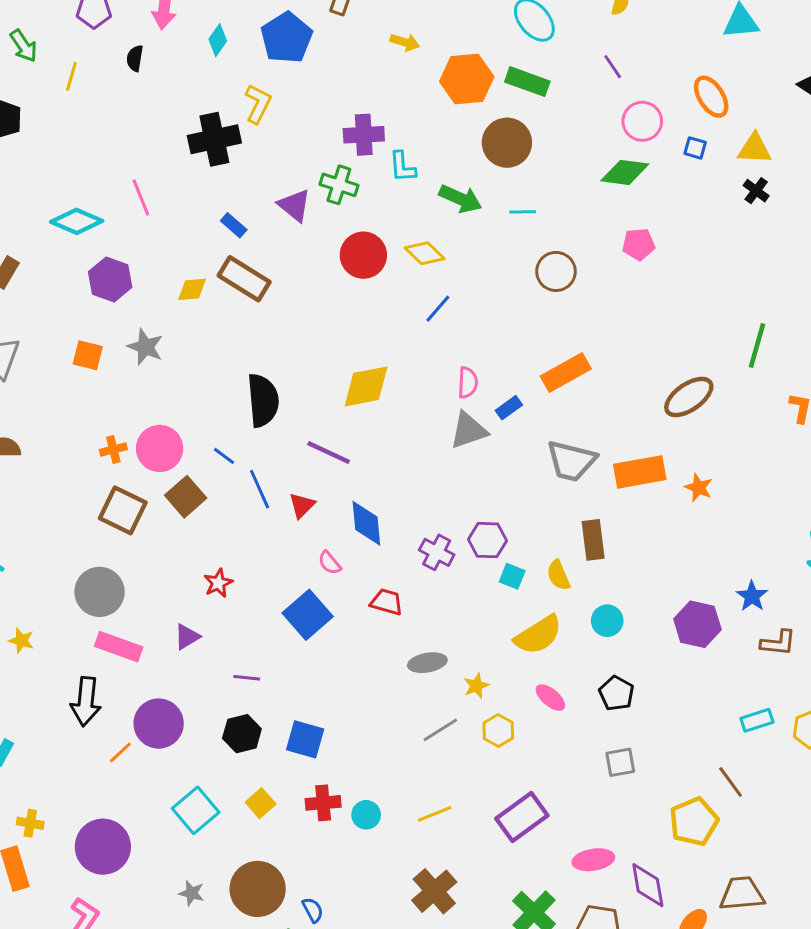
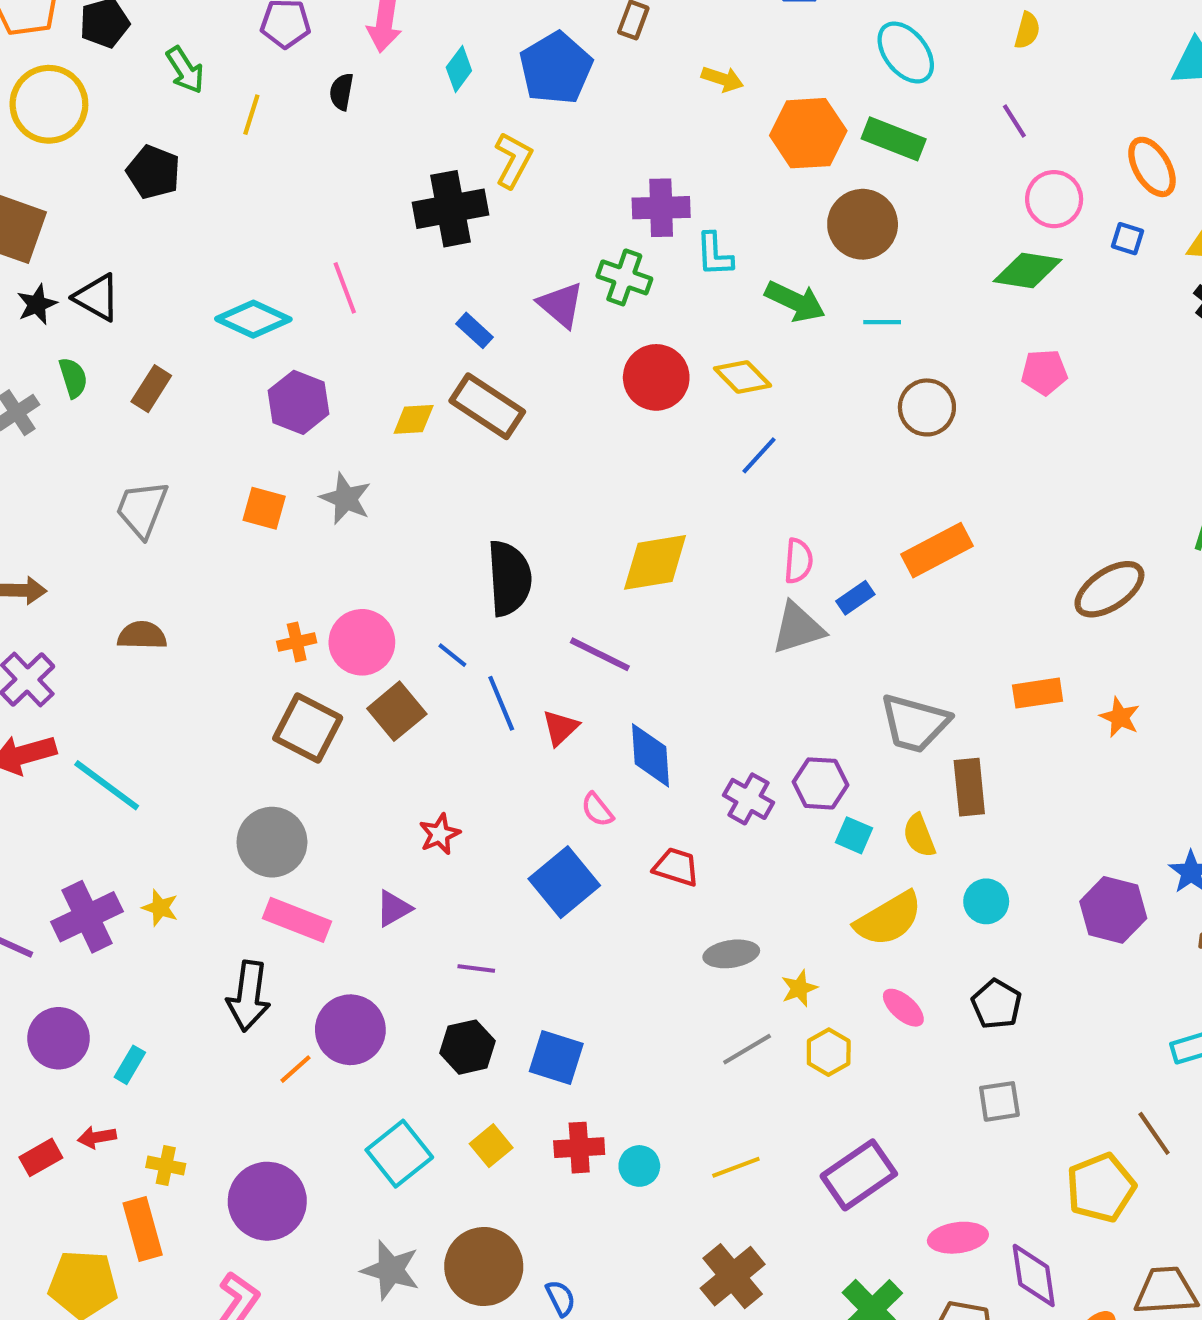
gray trapezoid: (571, 461) -> (915, 723), moved
orange rectangle: (640, 472) -> (1038, 693), size x0.7
gray star: (192, 893) -> (391, 1270), size x1.6

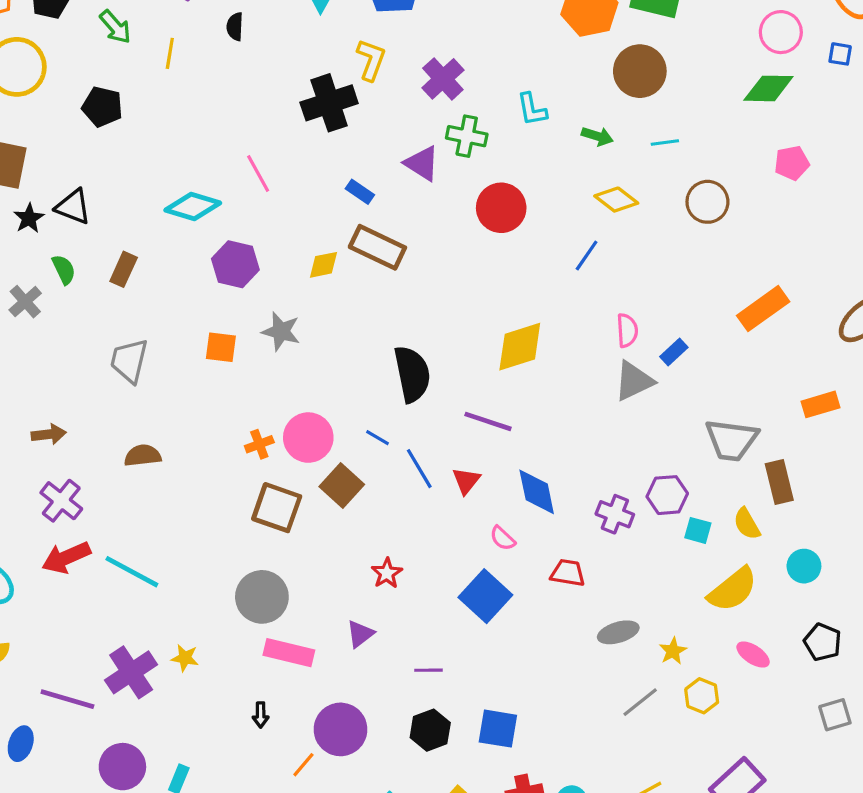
purple cross: (661, 208) -> (443, 79), moved, turned -33
green arrow: (795, 301) -> (597, 136), size x0.7
yellow diamond: (743, 377) -> (616, 200), moved
orange rectangle: (937, 550) -> (763, 309), moved
black arrow: (249, 996) -> (261, 715), size x0.5

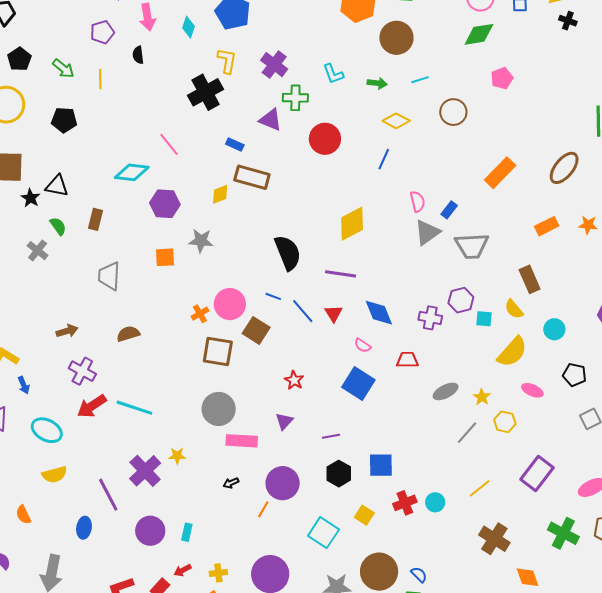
gray trapezoid: (732, 440) -> (472, 246), moved
purple line: (67, 699) -> (108, 495), turned 56
black arrow: (261, 715) -> (231, 483), turned 77

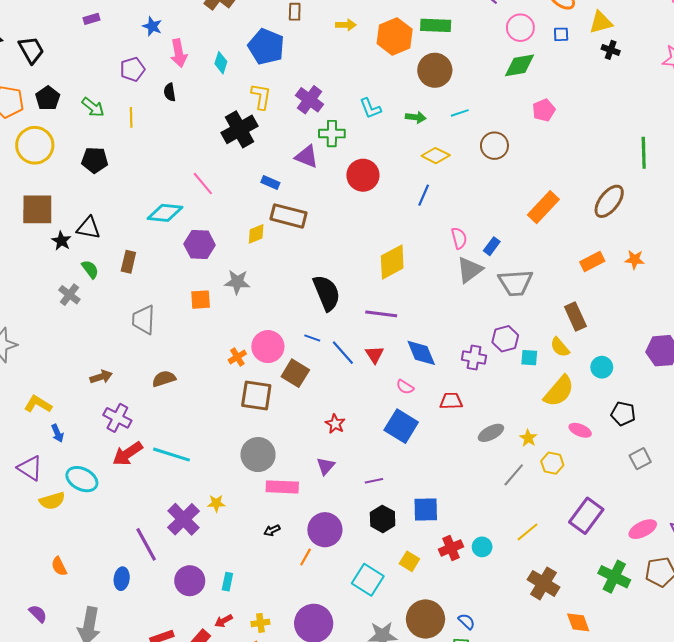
yellow semicircle: (55, 475) -> (52, 501), moved

